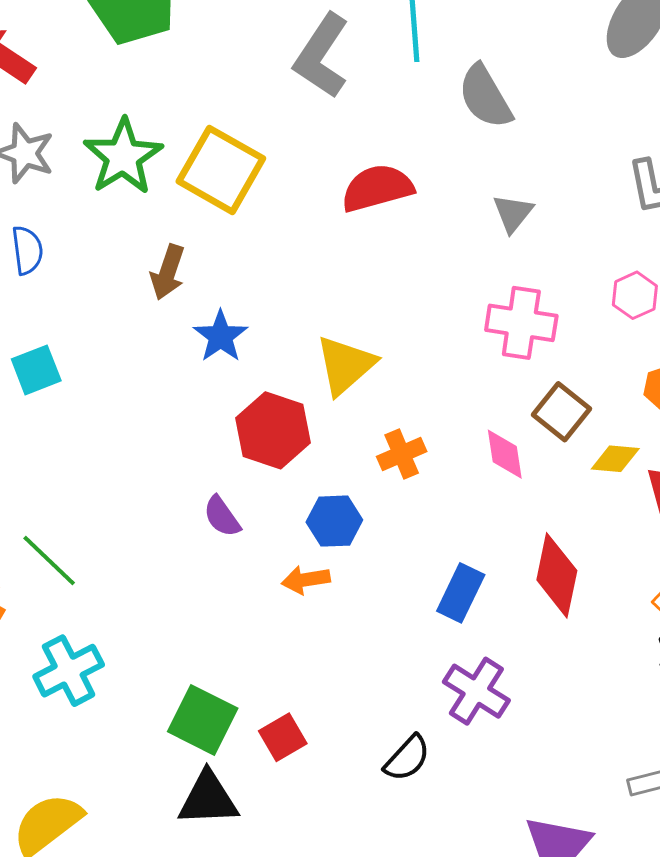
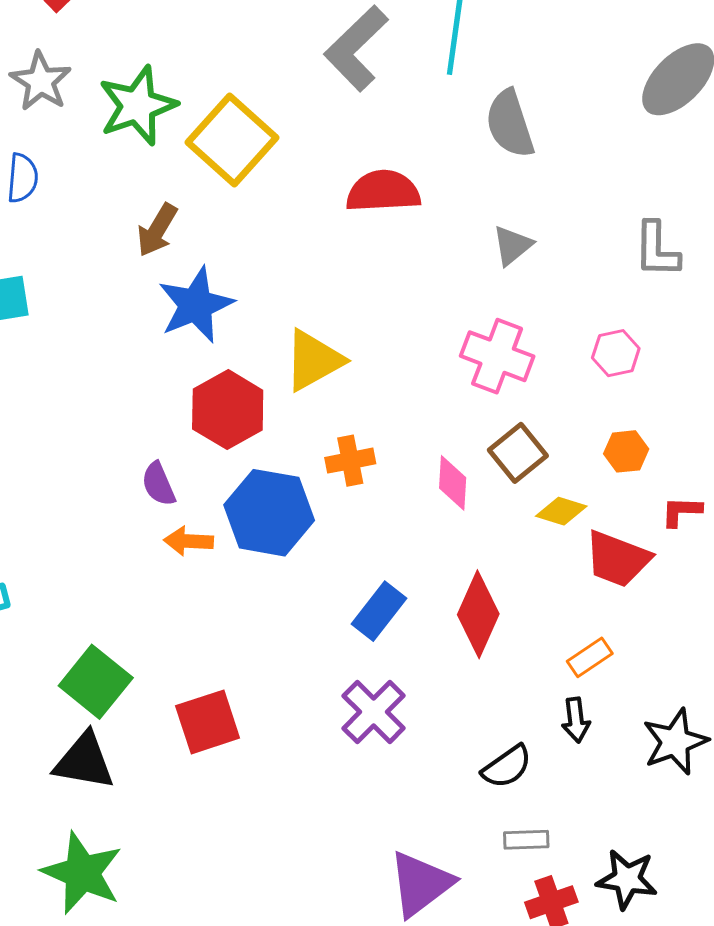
blue star: (221, 336) -> (196, 305), size x1.4
blue hexagon: (334, 521) -> (269, 513), size x1.6
orange arrow: (306, 580) -> (189, 541), moved
red square: (283, 737) -> (208, 722), moved, size x1.4
black semicircle: (407, 758) -> (507, 767), moved

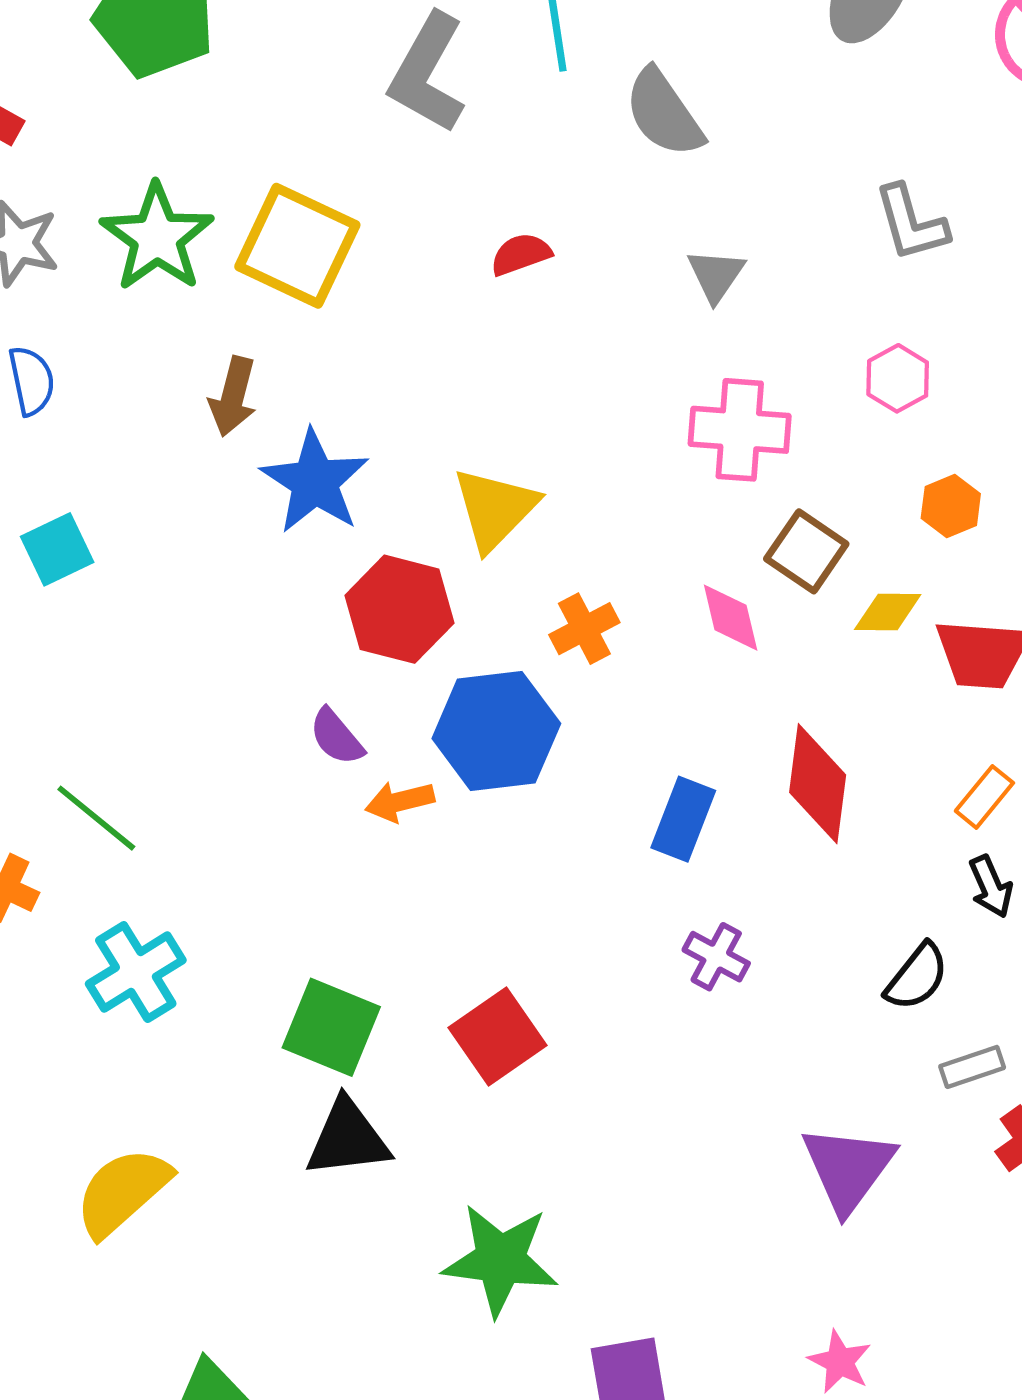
red semicircle: (383, 191) -> (521, 254), size x0.6
purple cross: (374, 712) -> (716, 957), size x0.7
green star: (82, 873) -> (500, 1260), moved

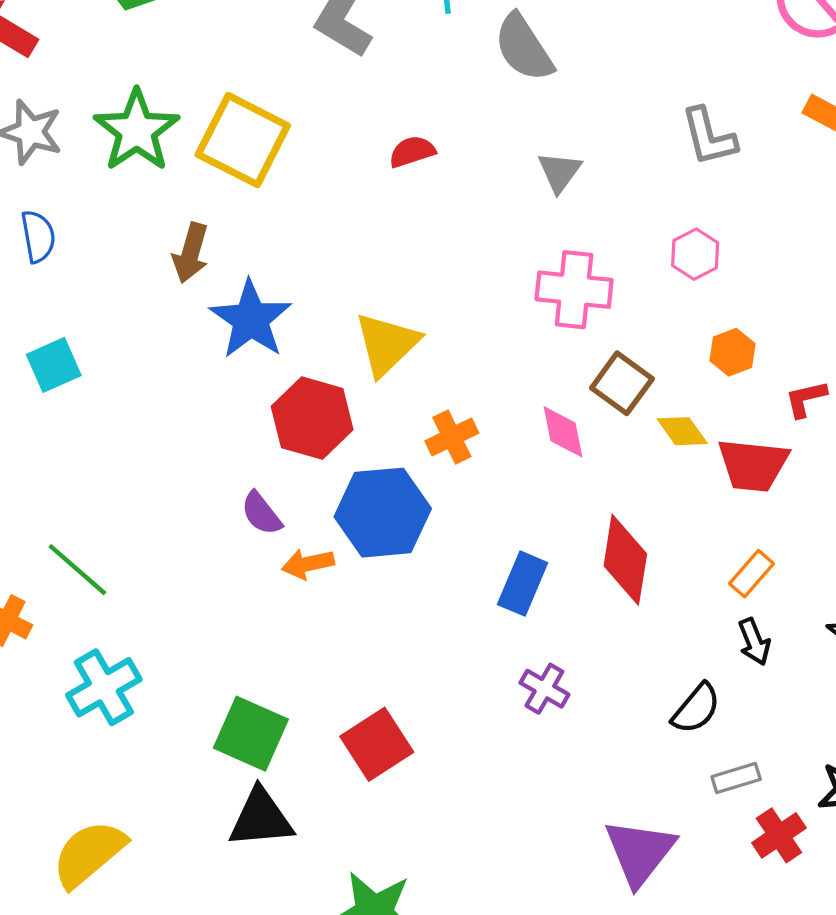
yellow diamond: (888, 612) -> (682, 431), turned 52

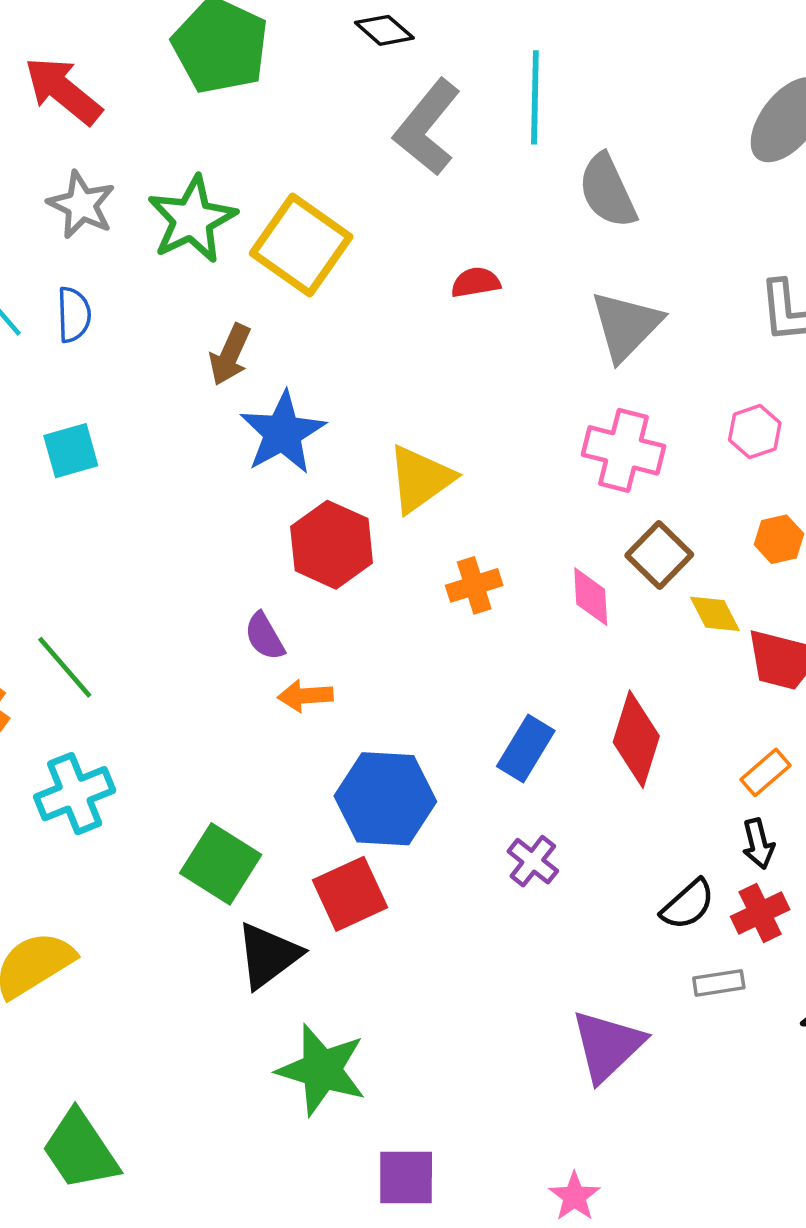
gray triangle: (560, 172) -> (626, 326), size x1.6
blue hexagon: (383, 513) -> (385, 799), moved
black triangle: (261, 818) -> (268, 955), moved, turned -40
red cross: (779, 835) -> (760, 913), moved

